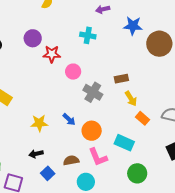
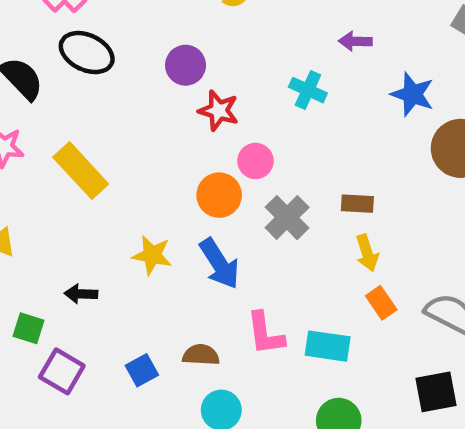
blue arrow: (69, 119) -> (219, 264), size x1.6
orange circle: (92, 131) -> (219, 195), moved
cyan rectangle: (124, 143) -> (328, 346), turned -30
black arrow: (36, 154) -> (81, 294), moved
pink L-shape: (98, 157) -> (265, 333), moved

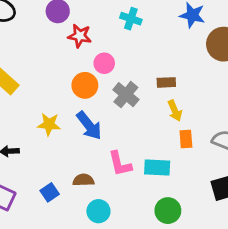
orange rectangle: (381, 303) -> (186, 139), turned 36

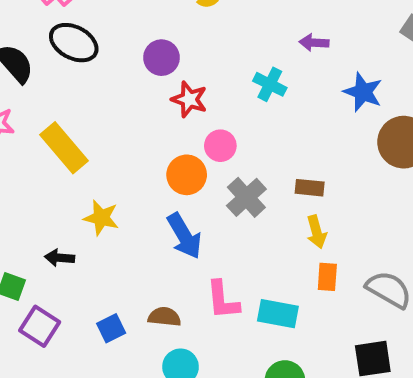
yellow star: (49, 124) -> (101, 218), moved

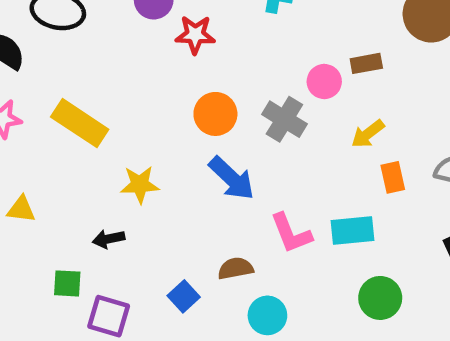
pink circle: (220, 146) -> (324, 82), moved
brown rectangle: (310, 188) -> (366, 63), moved
yellow arrow: (316, 232) -> (368, 134), turned 84

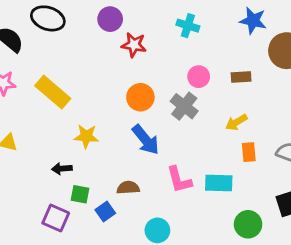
pink circle: (324, 82) -> (199, 77), moved
brown semicircle: (236, 268) -> (128, 188), moved
green square: (67, 283) -> (80, 194), moved
green circle: (380, 298) -> (248, 224), moved

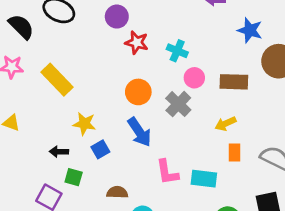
cyan cross: (188, 26) -> (177, 51), moved
brown rectangle: (241, 77) -> (234, 82), size x1.5
brown semicircle: (128, 188) -> (117, 192), moved
blue square: (105, 211) -> (100, 149), moved

